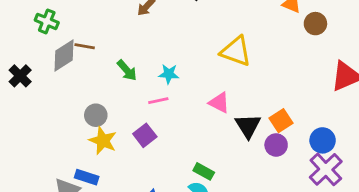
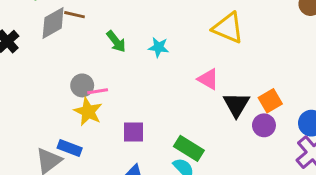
pink line: (158, 101) -> (98, 91), moved
purple square: (145, 135) -> (133, 132), moved, turned 35
green rectangle: (204, 171) -> (189, 148), size x1.4

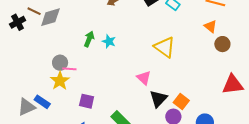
brown line: (75, 15) -> (34, 11), moved
green arrow: (116, 41) -> (89, 39), turned -133
cyan star: (159, 47) -> (109, 41), moved
orange square: (270, 101) -> (181, 102), turned -35

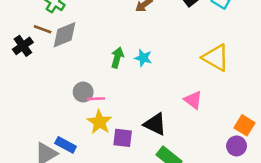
yellow star: (60, 81) -> (100, 122), moved
black triangle: (158, 99) -> (155, 124), moved, turned -42

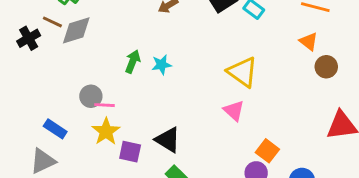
cyan star: (143, 58) -> (162, 65), turned -30
pink triangle: (193, 100) -> (234, 111), moved
blue rectangle: (66, 145) -> (55, 129), moved

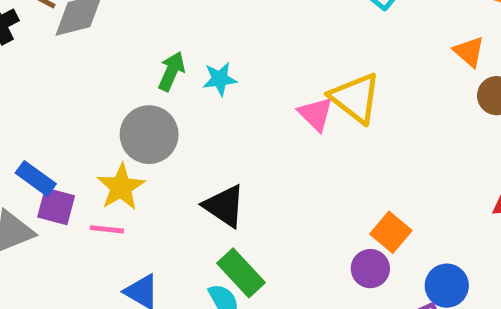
gray circle: (91, 96) -> (149, 135), moved, size x1.5
pink line: (104, 105) -> (107, 229), moved
pink triangle: (234, 111) -> (316, 114), moved
purple square: (130, 152) -> (56, 206), moved

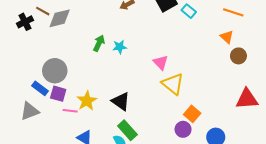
yellow triangle: (355, 98) -> (173, 84), moved
gray circle: (149, 135) -> (55, 71), moved
yellow star: (121, 187) -> (87, 101), moved
purple square: (56, 206) -> (58, 94), moved

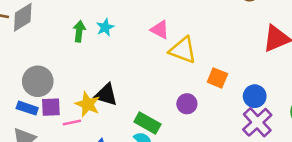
black triangle: (121, 101) -> (106, 95), moved
purple circle: (183, 129) -> (187, 104), moved

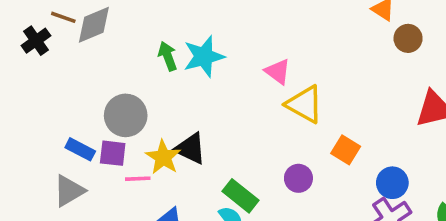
cyan star: (105, 27) -> (204, 56), size x1.6
green arrow: (79, 31) -> (168, 56), turned -36
gray circle: (38, 81) -> (126, 115), moved

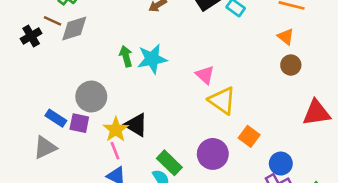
brown circle: (408, 38) -> (291, 65), moved
purple circle: (298, 178) -> (213, 154), size x1.5
pink line: (138, 179) -> (115, 151), moved, turned 66

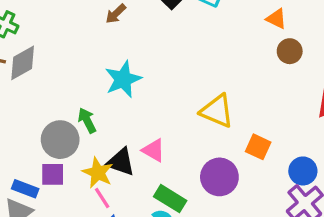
green arrow: (126, 56) -> (87, 120), moved
pink triangle: (205, 75) -> (153, 150), moved
blue rectangle: (56, 118) -> (25, 189), moved

